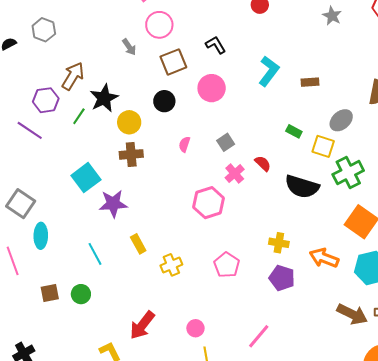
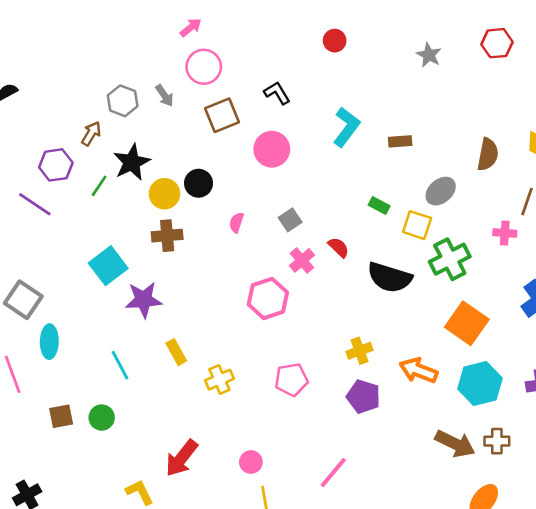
gray hexagon: (44, 30) -> (123, 101), moved
brown arrow: (73, 76) -> (91, 134), size x0.7
black circle: (164, 101) -> (199, 183), moved
yellow cross: (279, 243) -> (359, 351), turned -30
pink pentagon: (227, 265) -> (291, 380), turned 30

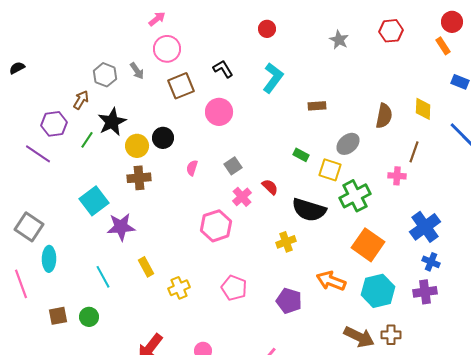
cyan L-shape: (346, 127) -> (273, 78), moved
yellow cross: (359, 351) -> (286, 242), moved
pink pentagon: (291, 380) -> (234, 288), turned 30

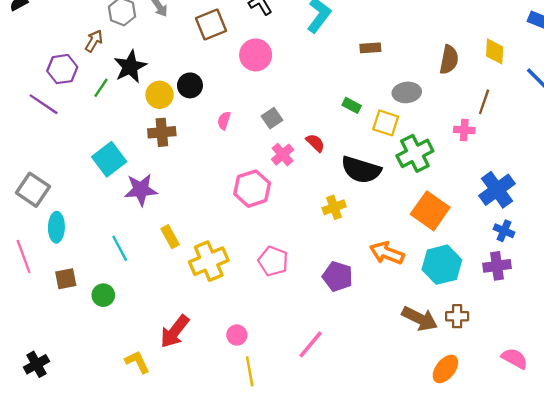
gray ellipse: (348, 144) -> (407, 92), turned 35
yellow cross: (179, 288) -> (209, 261), size x1.5
brown square: (58, 316) -> (66, 279), moved

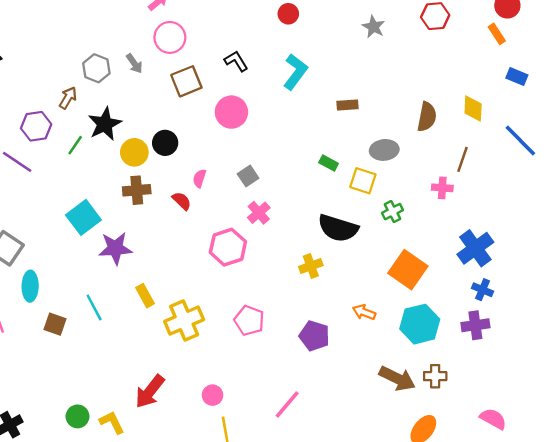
red semicircle: (315, 143) -> (182, 201), moved
green cross: (415, 153) -> (393, 212), size x0.6
orange arrow: (387, 253) -> (364, 312), size x0.7
brown square: (66, 279) -> (55, 324), moved, turned 30
green circle: (103, 295) -> (77, 416), moved

